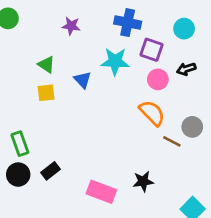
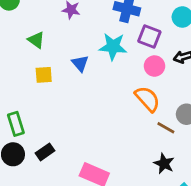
green triangle: (46, 65) -> (36, 40), moved
black star: (143, 181) -> (164, 164), moved, turned 30

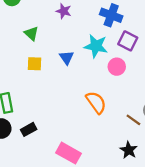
pink circle: (154, 66) -> (117, 67), moved
orange semicircle: (147, 99) -> (96, 102), moved

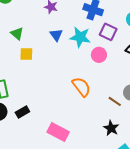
green triangle: (31, 33) -> (17, 34), moved
blue triangle: (67, 57) -> (56, 35), moved

